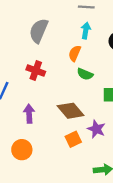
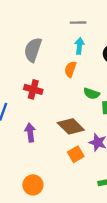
green semicircle: (85, 74) -> (92, 94), moved
orange circle: (22, 150) -> (33, 185), moved

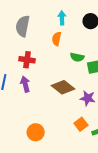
purple arrow: (30, 133) -> (25, 84), moved
orange square: (76, 154) -> (81, 124), moved
orange circle: (33, 185) -> (36, 132), moved

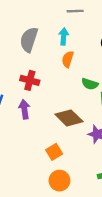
cyan arrow: (62, 18) -> (64, 37), moved
orange square: (81, 124) -> (54, 152), moved
orange circle: (36, 132) -> (59, 181), moved

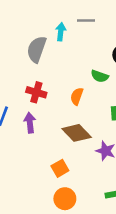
cyan arrow: (64, 37) -> (61, 32), moved
orange semicircle: (68, 59) -> (77, 96), moved
green semicircle: (90, 84) -> (100, 76), moved

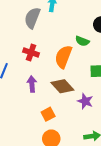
orange semicircle: (77, 96) -> (63, 57), size x1.6
purple arrow: (30, 123) -> (32, 84), moved

